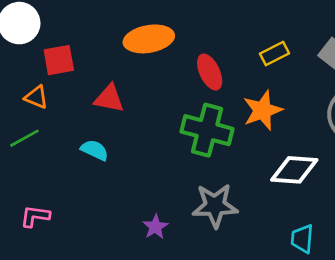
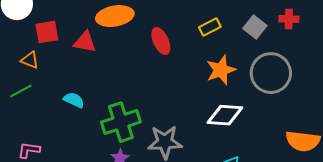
red triangle: (109, 98) -> (85, 42), moved
orange star: (263, 110) -> (221, 70), moved
green cross: (207, 130) -> (121, 122), moved, turned -33

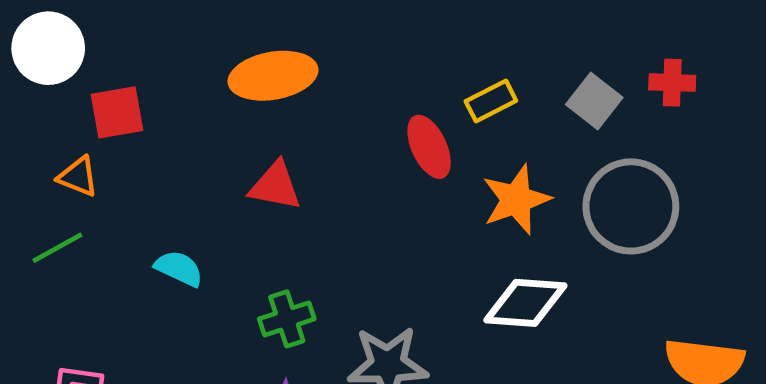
red ellipse: (161, 41) -> (429, 147), moved
red triangle: (85, 42) -> (275, 186), moved
green cross: (121, 122) -> (287, 319), size x0.6

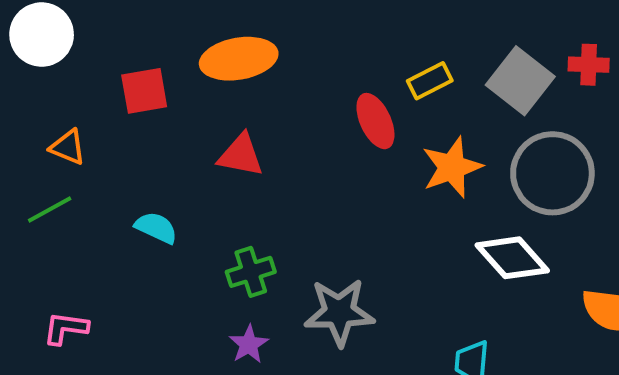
gray square: (594, 101) -> (520, 81), size x1.4
red square: (117, 112) -> (144, 91), moved
white diamond: (525, 303) -> (512, 258), moved, turned 44

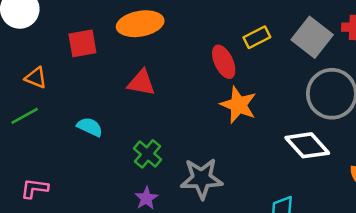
orange star: (452, 167) -> (238, 105), moved, turned -30
green cross: (251, 272) -> (148, 154), turned -32

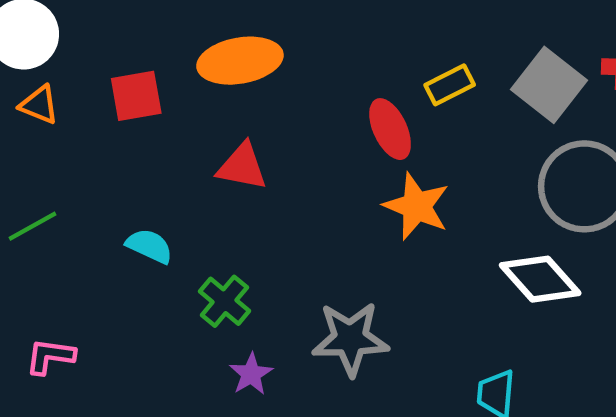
orange triangle: (36, 78) -> (39, 105), moved
green cross: (148, 154) -> (225, 301), moved

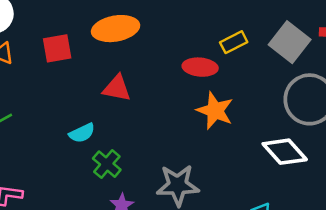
red ellipse: (390, 129) -> (200, 67), turned -60
cyan semicircle: (149, 246) -> (82, 133), moved, turned 130

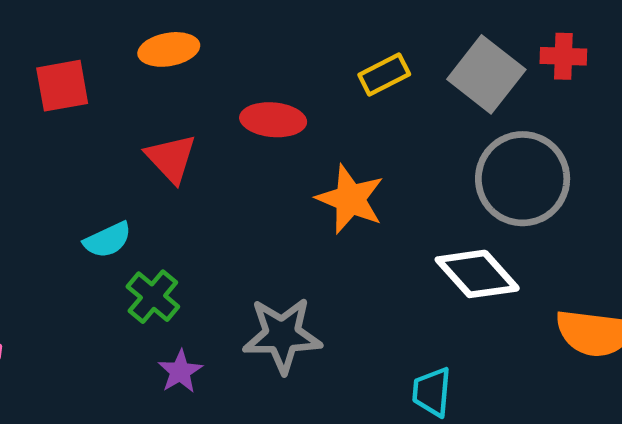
orange ellipse: (116, 29) -> (169, 49), size x0.7
red ellipse: (200, 67) -> (273, 120), moved
red triangle: (117, 88) -> (171, 158), turned 36

